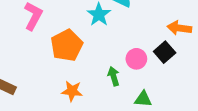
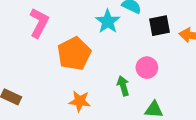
black square: (165, 52) -> (159, 26), moved, turned 30

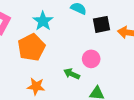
cyan star: (108, 21) -> (43, 21), moved
green arrow: (123, 86) -> (72, 74), turned -49

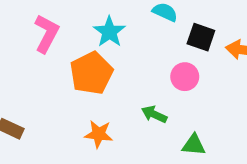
black square: (101, 24) -> (201, 37), turned 30
pink circle: (91, 59) -> (185, 77), moved

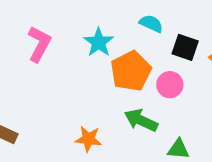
orange pentagon: (91, 73) -> (131, 71), moved
green arrow: (154, 114) -> (141, 120), size x1.4

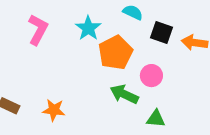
pink circle: (170, 85) -> (151, 76), moved
orange star: (88, 139) -> (54, 110), moved

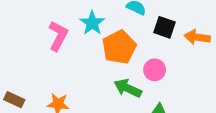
pink L-shape: (38, 30) -> (58, 36), moved

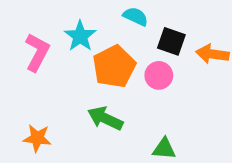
pink circle: (155, 70) -> (159, 75), moved
green arrow: (128, 88) -> (105, 118), moved

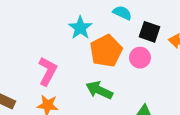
pink L-shape: (37, 52) -> (48, 71), moved

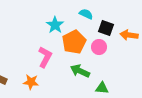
pink L-shape: (48, 71) -> (45, 57), moved
green arrow: (99, 90) -> (80, 71), moved

